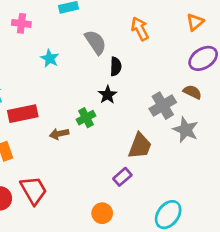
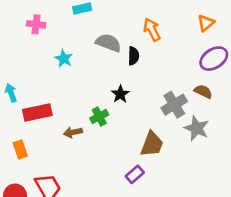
gray semicircle: (95, 42) -> (108, 43), turned -35
black semicircle: (116, 66) -> (133, 56), moved

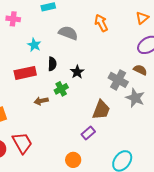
black semicircle: (133, 56) -> (52, 64), moved
gray cross: (174, 105) -> (118, 80), turned -30
red rectangle: (37, 113) -> (25, 73), moved

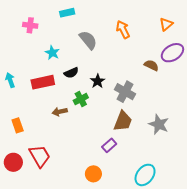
gray semicircle: (68, 33) -> (88, 40), turned 30
black semicircle: (52, 64) -> (71, 73), turned 64
brown semicircle: (140, 70) -> (151, 65), moved
gray cross: (118, 80) -> (125, 92), moved
gray star: (135, 98) -> (159, 124), moved

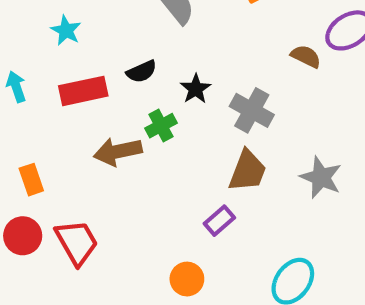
cyan star: (52, 53) -> (66, 30), moved
brown arrow: (60, 112) -> (118, 151), size x1.5
red circle: (13, 162) -> (23, 236), moved

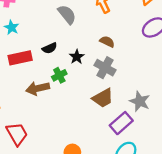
brown semicircle: (306, 56) -> (107, 42), moved
brown trapezoid: (247, 171) -> (103, 98), turned 40
purple rectangle: (219, 221) -> (121, 123), moved, size x1.5

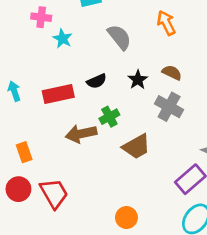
cyan star: (12, 27) -> (63, 39), moved
black star: (77, 57) -> (138, 80), moved
brown trapezoid: (103, 98) -> (136, 146), moved

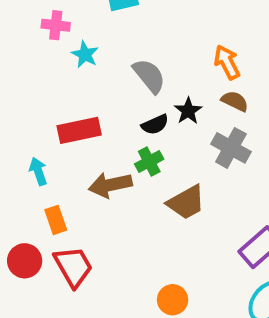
orange arrow: (166, 23) -> (227, 62), moved
gray semicircle: (119, 37) -> (149, 76), moved
black semicircle: (97, 81) -> (155, 125), moved
cyan arrow: (14, 91) -> (38, 171), moved
orange rectangle: (24, 152) -> (56, 220), moved

